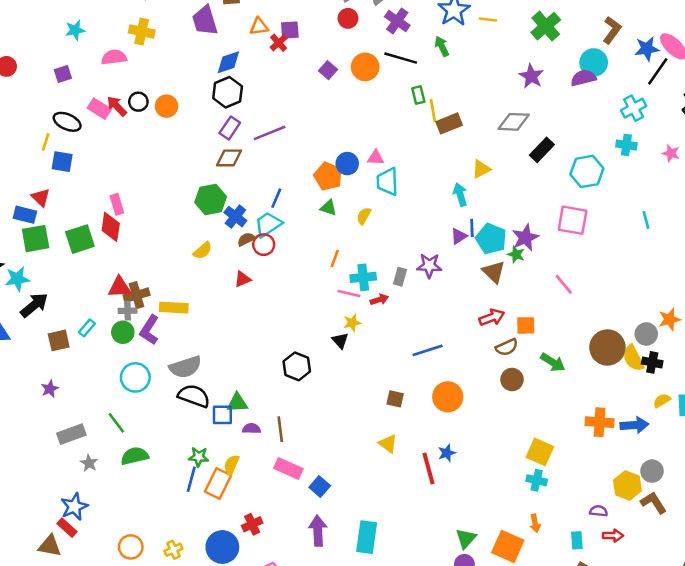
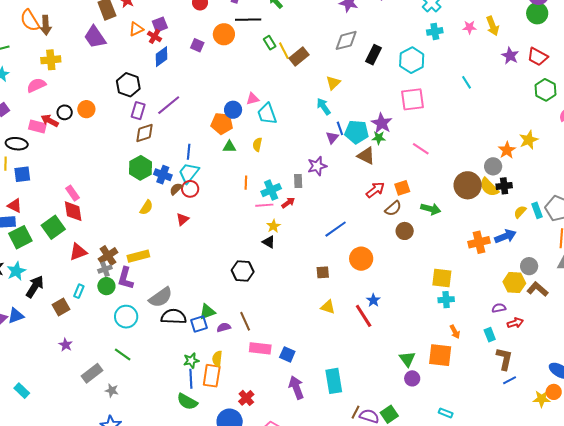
blue diamond: (228, 62) -> (162, 57), moved
red triangle: (119, 287) -> (78, 252), moved
green semicircle: (135, 456) -> (187, 402), moved, turned -120

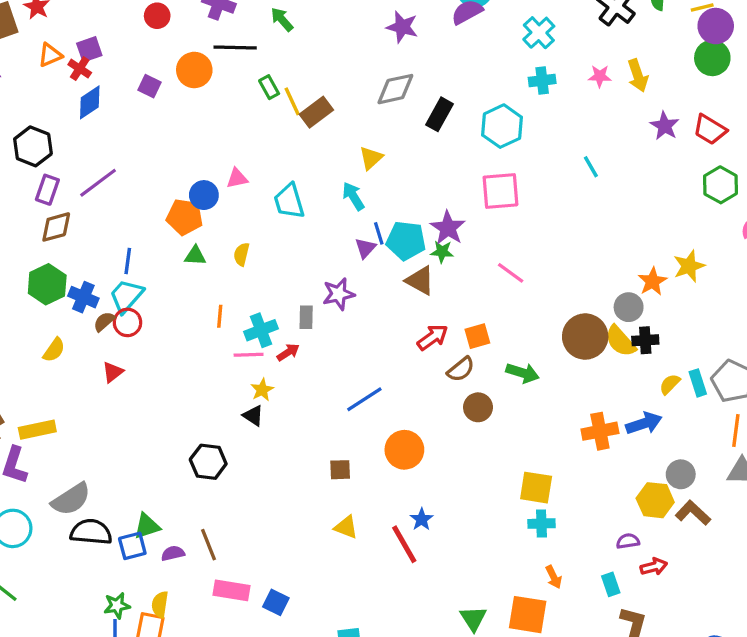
cyan trapezoid: (267, 114) -> (289, 201), moved

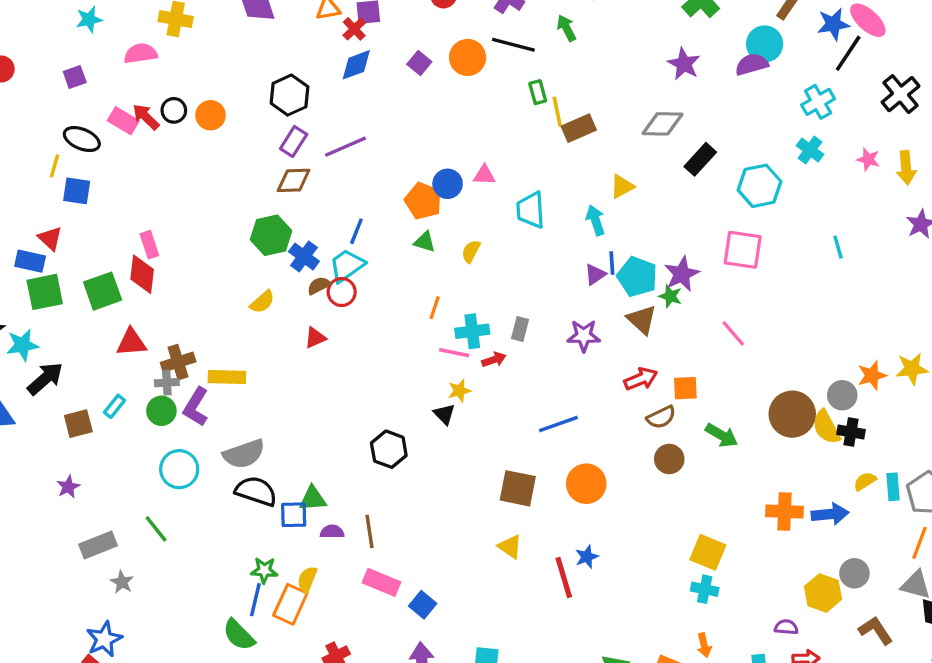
cyan cross: (542, 80) -> (810, 150), turned 30
purple star: (339, 294) -> (584, 336), moved
brown square: (340, 470) -> (518, 488), size x1.6
brown L-shape: (693, 513) -> (876, 630), moved

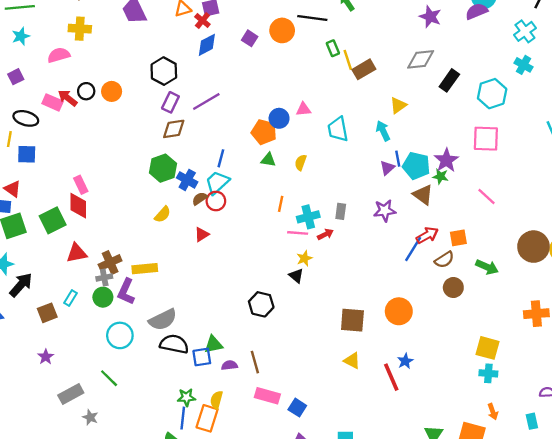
blue line: (558, 424) -> (413, 249), moved, turned -32

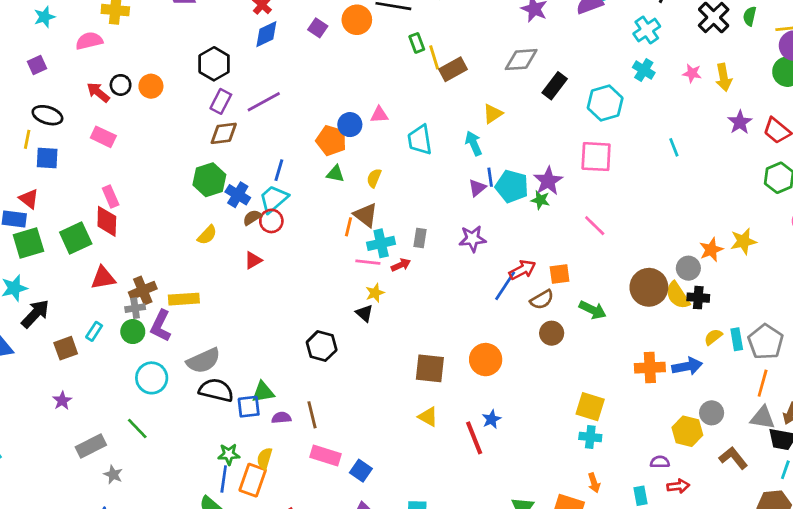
pink rectangle: (53, 102) -> (103, 137), moved
brown triangle: (423, 195) -> (366, 215), moved

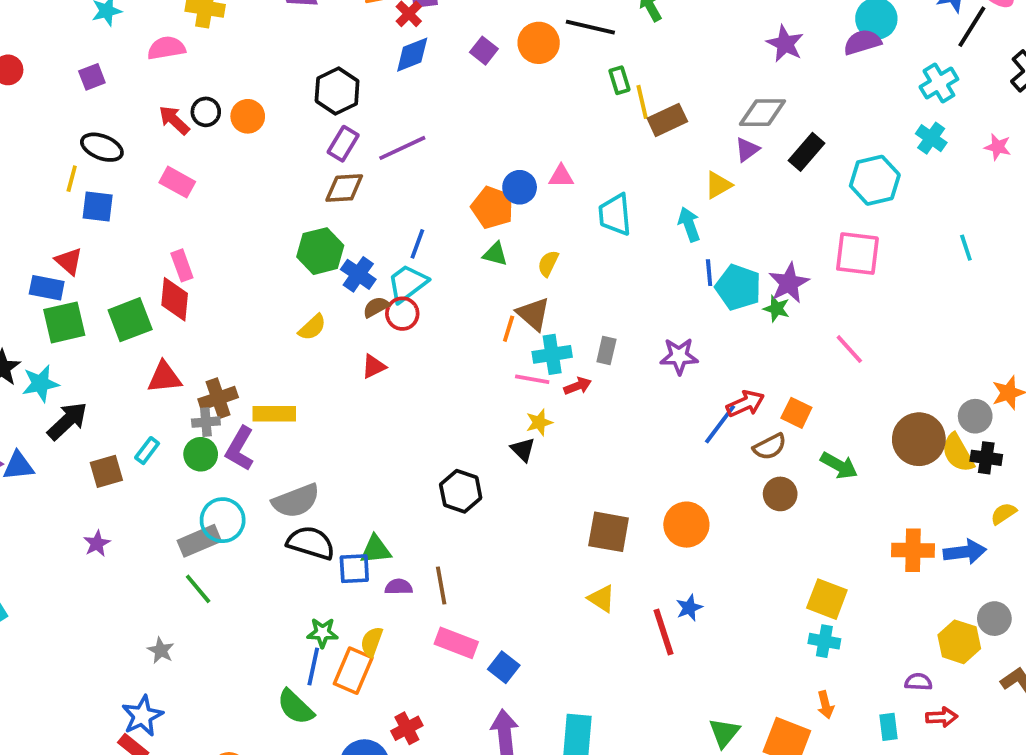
purple triangle: (477, 188) -> (747, 150), moved
orange square: (560, 274) -> (796, 413), turned 30
gray rectangle: (91, 446) -> (199, 541), moved

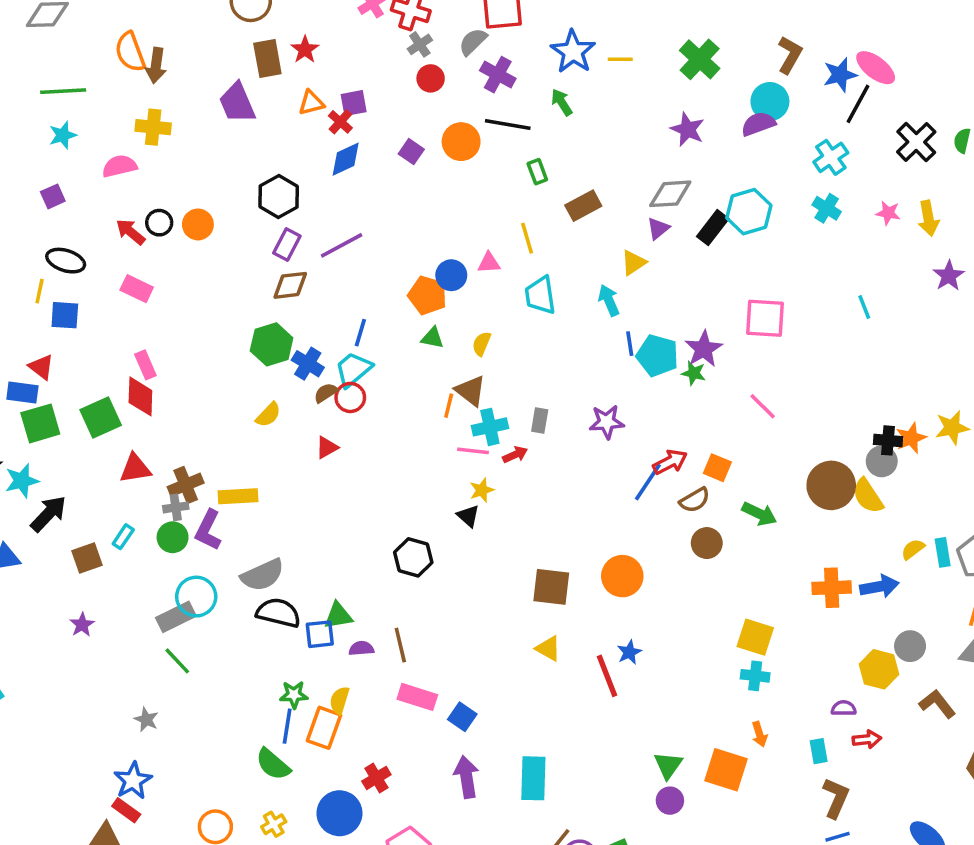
yellow line: (642, 102) -> (527, 238), moved
cyan hexagon: (875, 180) -> (749, 212), moved
black cross: (986, 458) -> (888, 440), moved

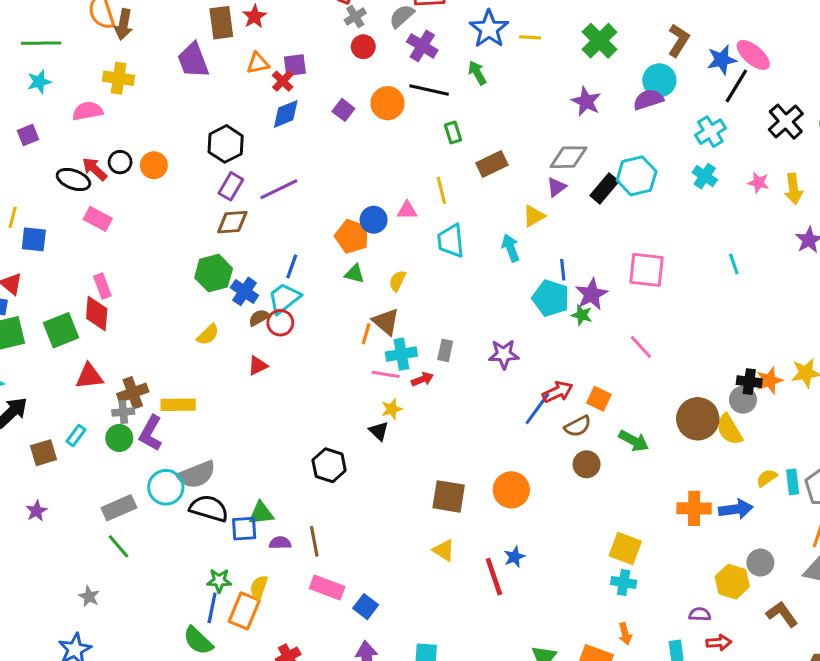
black ellipse: (66, 261) -> (73, 179), moved
blue line: (630, 344) -> (563, 270), moved
cyan circle: (196, 597) -> (166, 487), moved

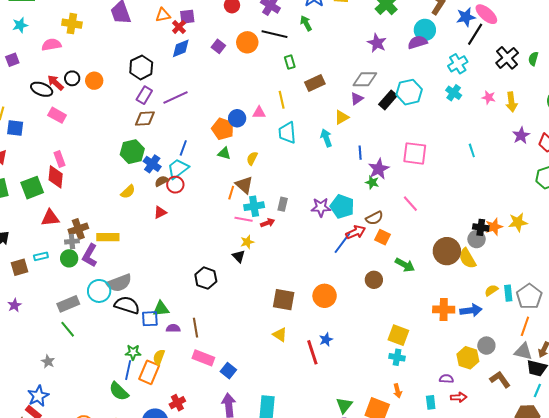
cyan pentagon: (551, 298) -> (342, 206), moved
brown semicircle: (578, 426) -> (374, 218), moved
cyan rectangle: (76, 436) -> (41, 256), turned 40

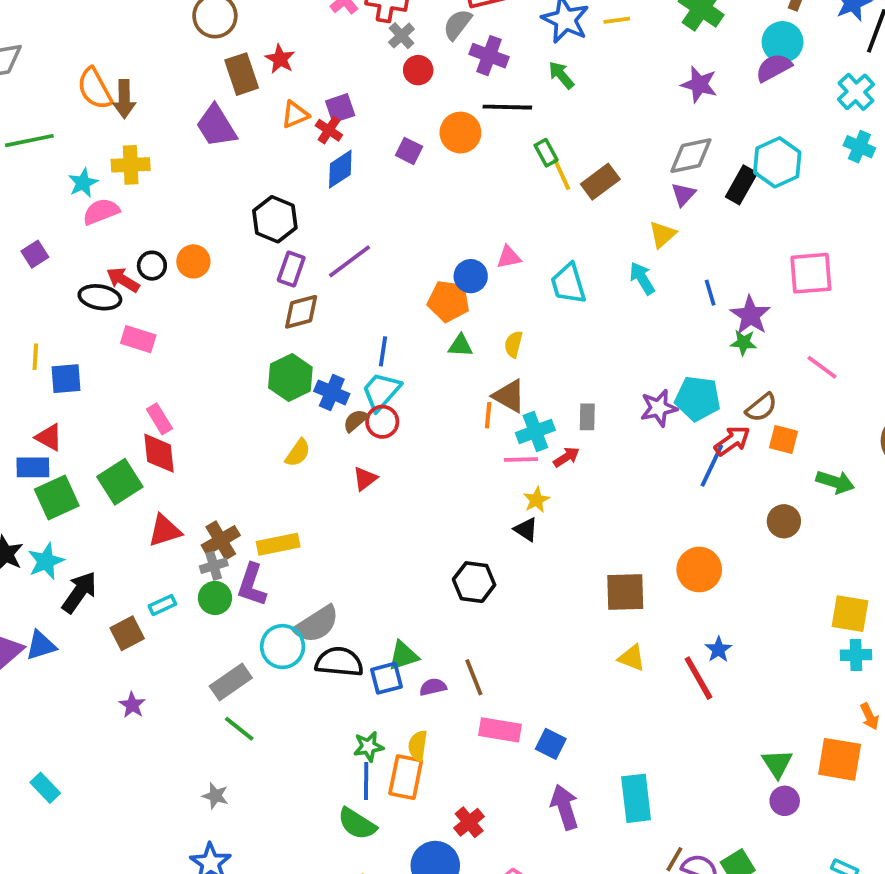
cyan star: (20, 25) -> (83, 183), moved
yellow line: (282, 100) -> (562, 174), moved

